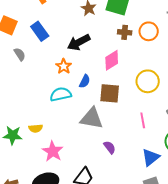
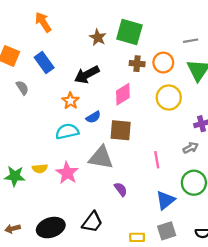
blue semicircle: (85, 81) -> (93, 117), turned 32
yellow circle: (148, 81) -> (169, 98), moved
pink star: (53, 151) -> (67, 173), moved

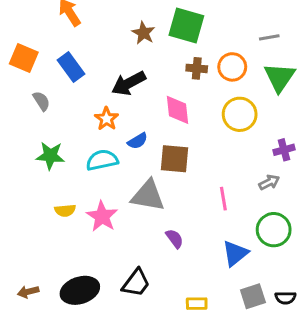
pink diamond: (123, 94) -> (178, 110), turned -65
green star: (15, 176) -> (50, 156), moved
gray square: (167, 231) -> (253, 296), moved

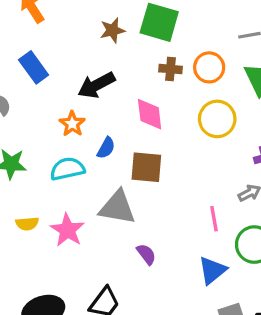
brown star: (143, 33) -> (113, 30), turned 30
blue semicircle: (138, 141) -> (106, 148), turned -30
pink line: (223, 199) -> (214, 219), moved

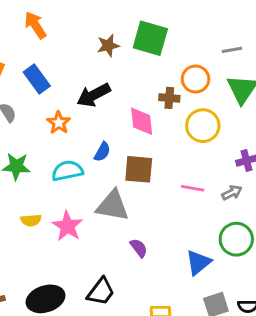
brown cross: (170, 69) -> (169, 98), moved
orange star: (72, 124) -> (59, 123), moved
pink line: (214, 219) -> (193, 188), moved, turned -70

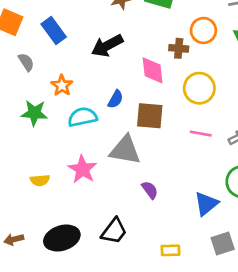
orange star: (59, 123) -> (62, 85), moved
yellow circle: (203, 126) -> (199, 88), moved
yellow semicircle: (31, 220) -> (40, 180), moved

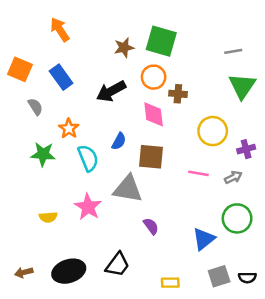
orange circle: (203, 30) -> (154, 77), moved
yellow circle: (199, 88) -> (213, 131), moved
cyan semicircle: (82, 117) -> (88, 158), turned 80

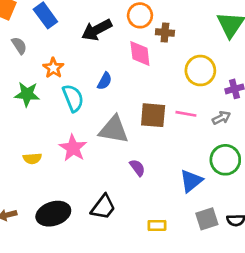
brown square: (151, 157) -> (153, 115), moved

